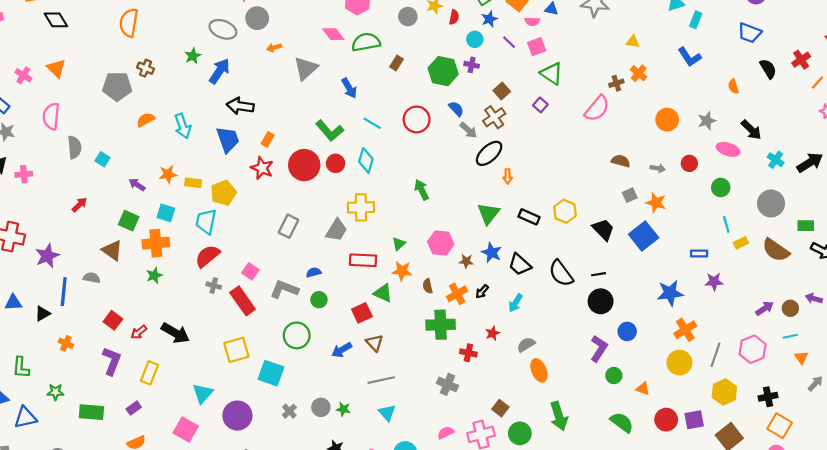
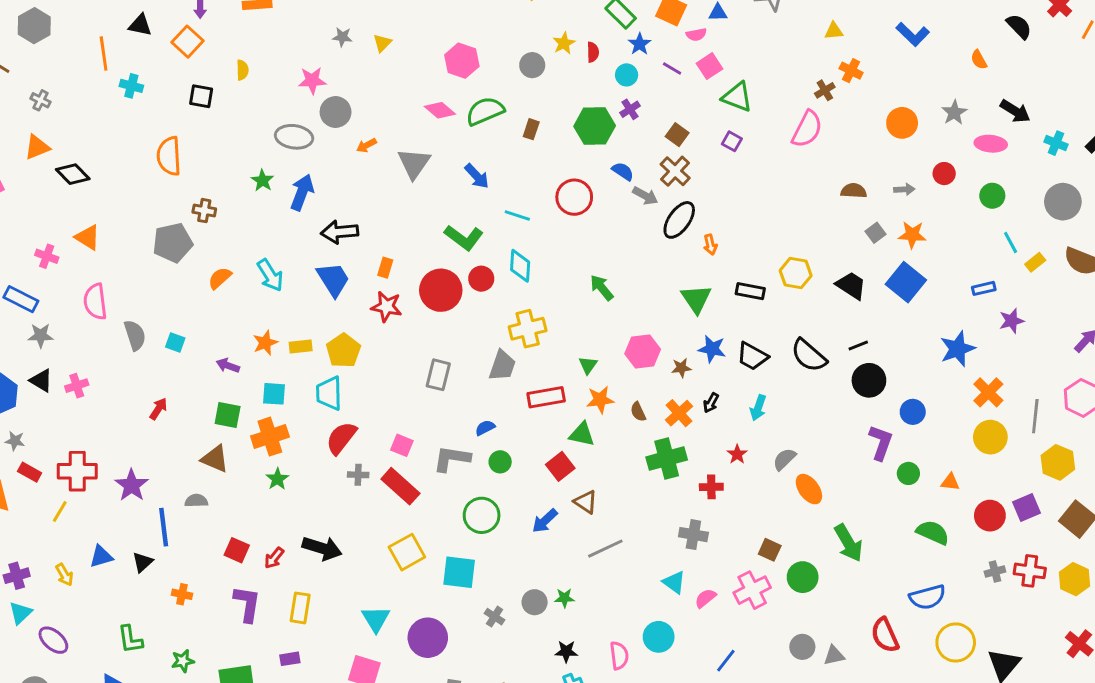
purple cross: (472, 65) -> (630, 109), turned -32
purple rectangle: (134, 408) -> (290, 659), turned 40
cyan triangle: (387, 413) -> (674, 582), moved

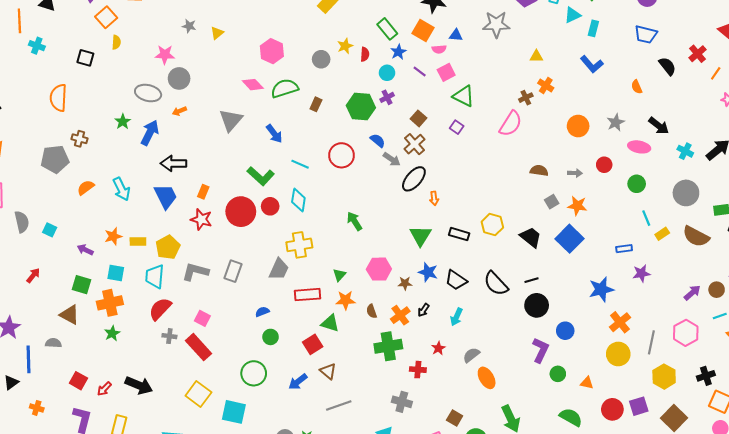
orange square: (188, 42) -> (106, 17), moved
orange arrow: (366, 145) -> (179, 111), moved
gray L-shape: (452, 459) -> (195, 272), moved
yellow square: (407, 552) -> (198, 394), turned -30

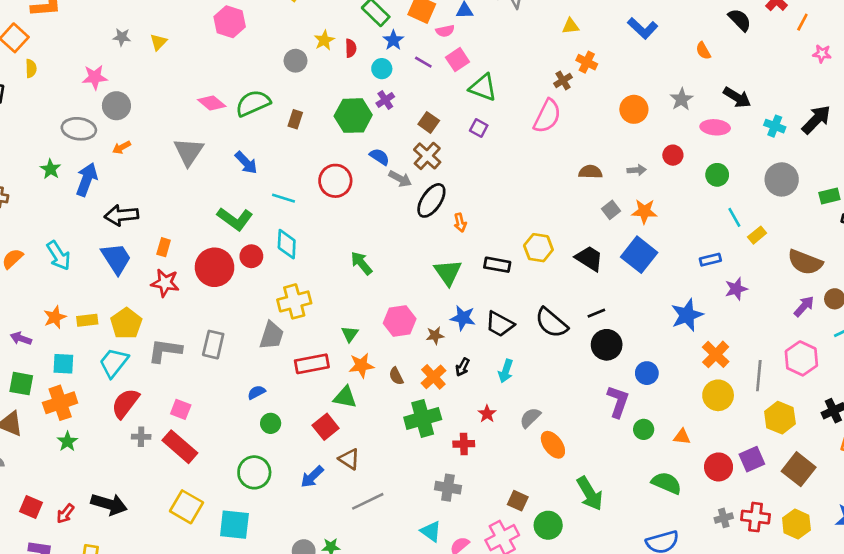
pink hexagon: (272, 51) -> (230, 22), moved
brown semicircle: (696, 236) -> (805, 262), moved
cyan trapezoid: (155, 276) -> (114, 363), turned 40

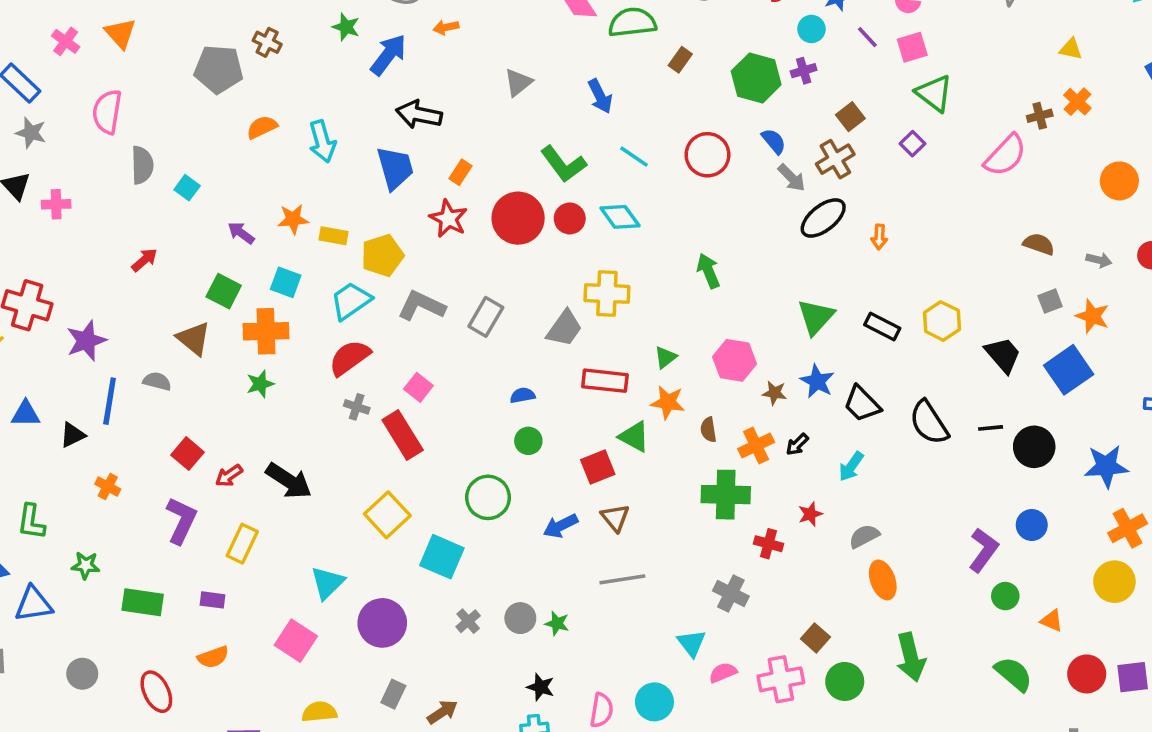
gray triangle: (189, 152) -> (518, 83), moved, size x0.7
green star: (51, 169) -> (346, 27), turned -30
orange arrow: (460, 223) -> (879, 237), moved
cyan diamond: (287, 244) -> (620, 217), turned -56
black circle: (607, 345) -> (1034, 447), moved

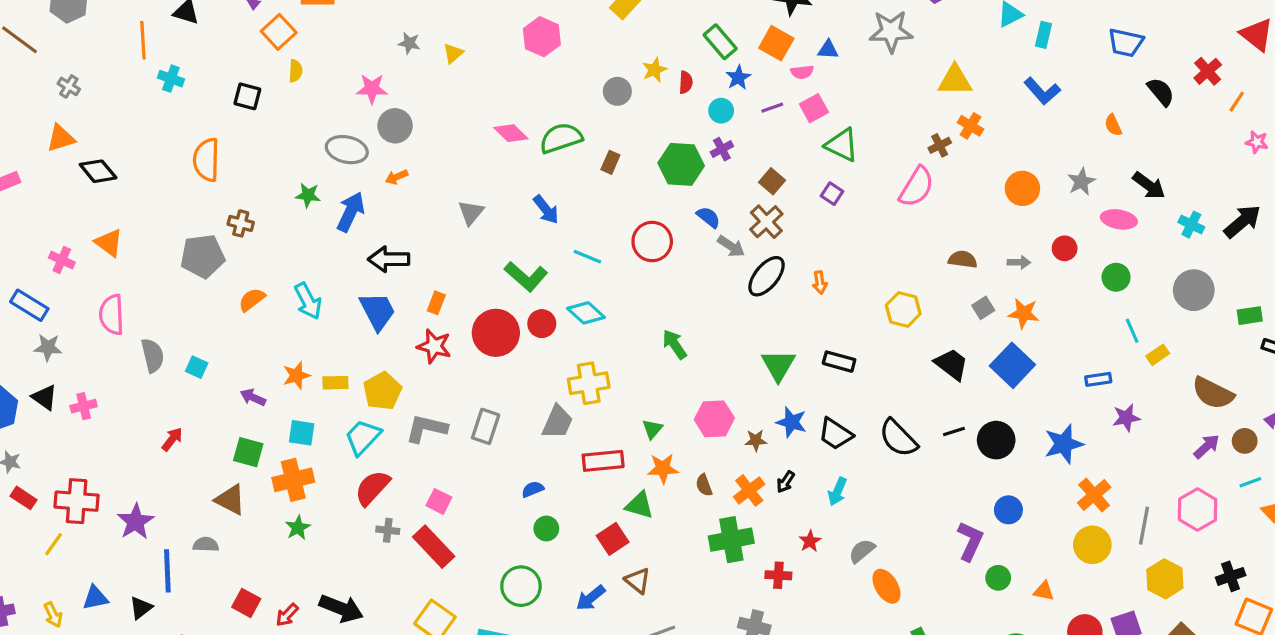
purple line: (867, 37) -> (772, 108), turned -55
yellow triangle: (1071, 49) -> (955, 80), size x1.6
yellow hexagon: (942, 321) -> (903, 310), moved

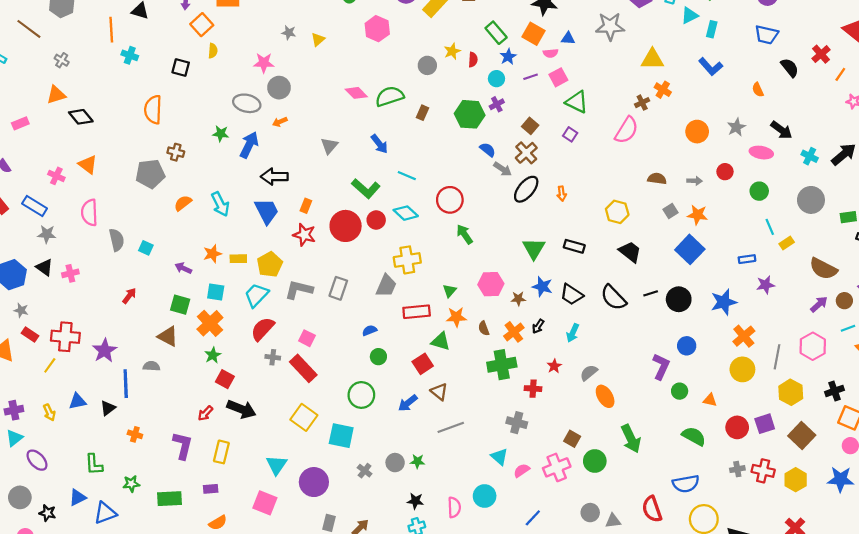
red circle: (652, 242) -> (450, 200), moved
black trapezoid: (951, 364) -> (630, 252), moved
orange cross: (293, 480) -> (210, 323), turned -30
red square: (246, 603) -> (225, 379), moved

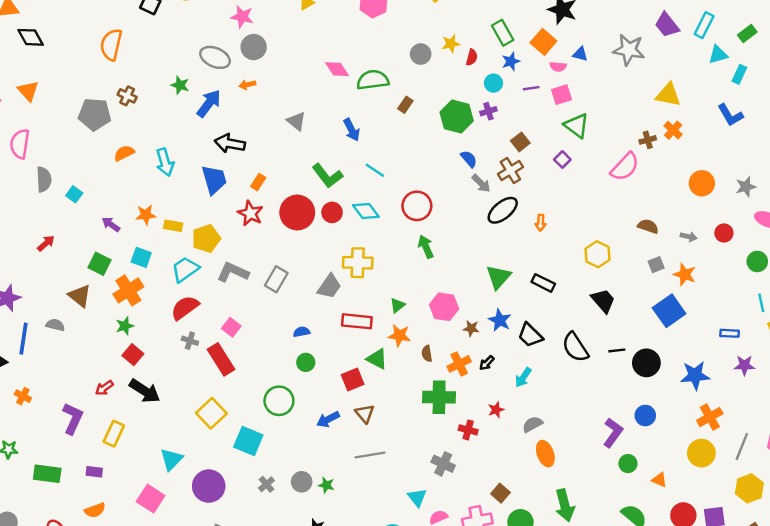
gray triangle: (329, 146) -> (296, 121), turned -42

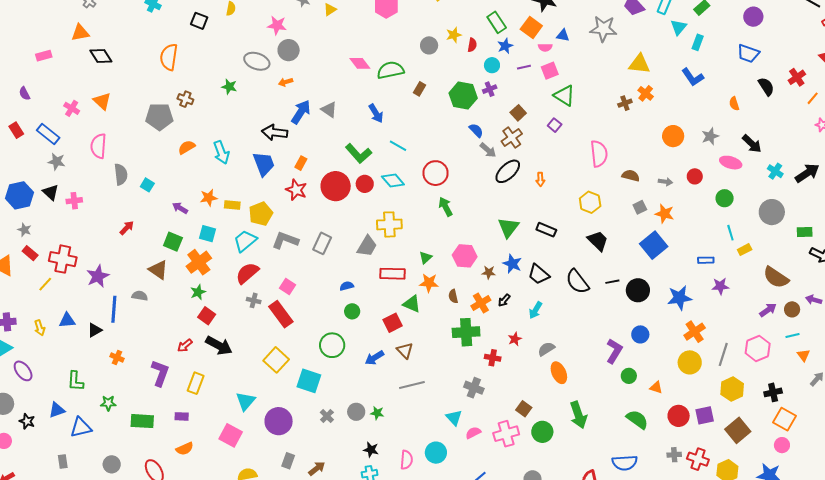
cyan triangle: (718, 55) -> (679, 27), turned -30
blue arrow: (209, 103) -> (301, 112), moved
pink semicircle: (625, 167) -> (599, 154), moved, turned -44

